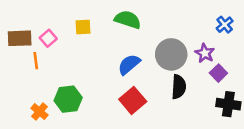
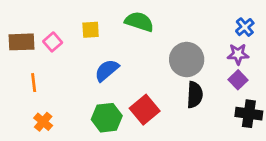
purple star: (205, 53) -> (238, 54), moved, turned -30
orange line: (36, 61) -> (34, 83), moved
blue semicircle: (129, 64) -> (107, 70), moved
green hexagon: (68, 99) -> (107, 118), moved

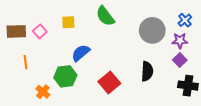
green semicircle: (139, 22) -> (105, 16), turned -145
gray circle: (187, 60) -> (152, 30), moved
green hexagon: (107, 118) -> (65, 76), moved
orange cross: (43, 122) -> (43, 92), moved

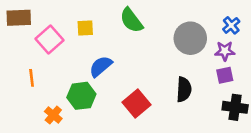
brown rectangle: (16, 31) -> (19, 18), moved
pink square: (40, 31) -> (49, 39), size x1.5
purple square: (180, 60) -> (225, 75), turned 32

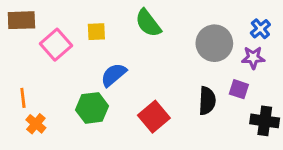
purple square: (225, 75) -> (239, 89), moved, turned 30
orange line: (32, 78) -> (23, 98), moved
orange cross: (53, 115) -> (36, 124), moved

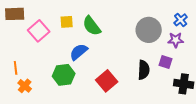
green semicircle: (148, 23) -> (92, 26), moved

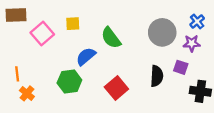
green semicircle: (92, 26) -> (111, 38), moved

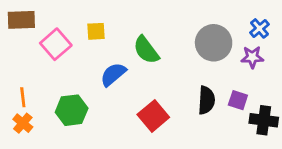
purple square: (181, 67) -> (238, 100), moved
green hexagon: (69, 81) -> (72, 110), moved
orange cross: (27, 93) -> (23, 123), moved

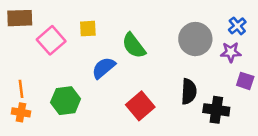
purple square: (238, 100) -> (245, 81), moved
black cross: (264, 120) -> (216, 110), moved
orange cross: (23, 123) -> (21, 112), turned -30

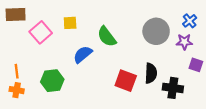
red square: (140, 106) -> (126, 81), moved, turned -30

